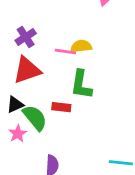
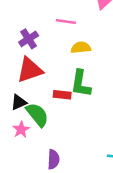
pink line: (65, 52) -> (66, 21), moved
red rectangle: (61, 107) -> (62, 95), moved

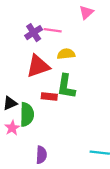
purple cross: (29, 39) -> (34, 33), moved
red triangle: (30, 70) -> (38, 66), moved
green semicircle: (37, 115) -> (27, 114), turned 40

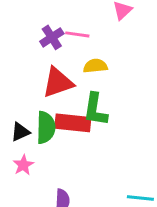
red rectangle: (49, 96) -> (73, 123), size x1.6
green semicircle: (27, 114) -> (46, 127), moved

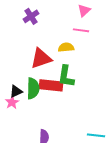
pink line: (77, 34) -> (81, 30), moved
purple cross: (52, 37) -> (31, 16), moved
pink star: (23, 165) -> (12, 102), moved

